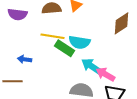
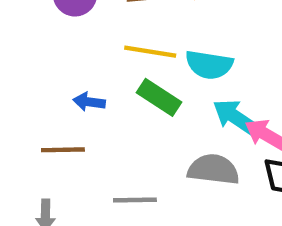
green rectangle: (64, 48) -> (159, 97), moved

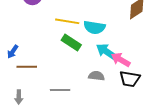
blue arrow: (89, 102) -> (13, 52), moved, turned -64
gray semicircle: (213, 169) -> (96, 76), size x0.7

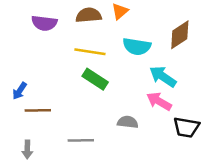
cyan semicircle: (94, 27) -> (137, 47), moved
cyan arrow: (107, 52) -> (163, 76), moved
black trapezoid: (130, 79) -> (186, 127), moved

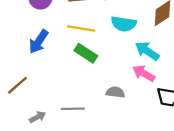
blue arrow: (20, 91) -> (39, 42), moved, size x1.5
brown line: (38, 110) -> (17, 85), moved, turned -40
gray arrow: (27, 149) -> (37, 117), moved, turned -119

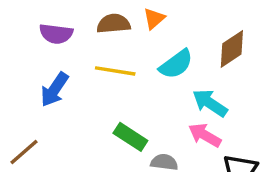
cyan semicircle: (124, 24) -> (176, 64), turned -45
green rectangle: (86, 53) -> (130, 137), moved

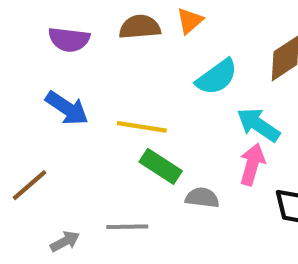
yellow line: (115, 71) -> (142, 127), moved
blue arrow: (54, 90) -> (67, 108), turned -90
pink arrow: (205, 135) -> (252, 164), turned 76

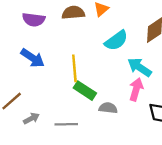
yellow line: (142, 127) -> (74, 68), turned 76
gray arrow: (65, 241) -> (31, 118), moved

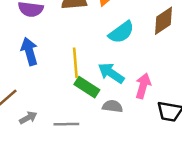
blue arrow: (33, 58) -> (29, 51), turned -140
cyan arrow: (140, 67) -> (111, 73), moved

